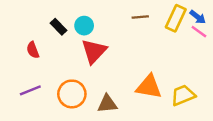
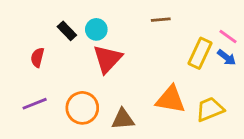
blue arrow: (198, 17) -> (227, 57), moved
yellow rectangle: (176, 18) -> (200, 53), moved
red semicircle: (33, 50) -> (37, 57), turned 35

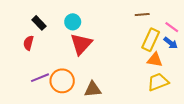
brown line: (161, 20) -> (142, 14), moved
black rectangle: (67, 31) -> (39, 23), moved
orange triangle: (171, 99) -> (155, 60), moved, size x0.7
purple line: (35, 104) -> (40, 78), moved

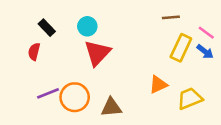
orange triangle: (155, 60) -> (158, 85), moved, turned -35

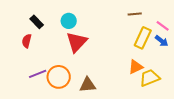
orange triangle: (158, 85) -> (136, 67), moved

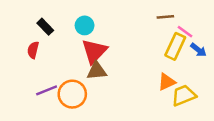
pink line: (163, 26) -> (185, 32), moved
brown triangle: (88, 85) -> (97, 71), moved

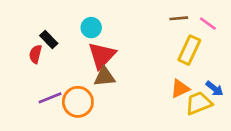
black rectangle: (45, 27) -> (49, 40), moved
pink line: (185, 32) -> (208, 24), moved
blue arrow: (198, 50) -> (215, 89), moved

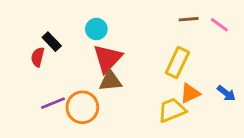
yellow rectangle: (189, 50) -> (177, 63), moved
yellow trapezoid: (199, 103) -> (172, 110), moved

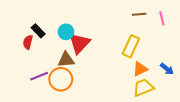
pink line: (219, 25) -> (162, 18), turned 40
cyan circle: (96, 29) -> (66, 32), moved
brown triangle: (110, 81) -> (66, 60), moved
yellow trapezoid: (172, 110) -> (143, 87), moved

